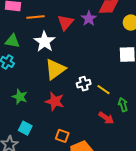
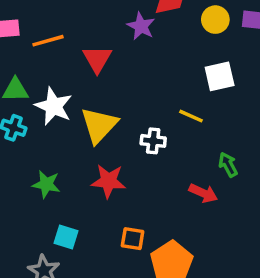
red triangle: (65, 22) -> (97, 59), moved
white star: (44, 42) -> (53, 106), moved
white cross: (84, 84) -> (153, 141), turned 32
yellow line: (104, 90) -> (191, 116), moved

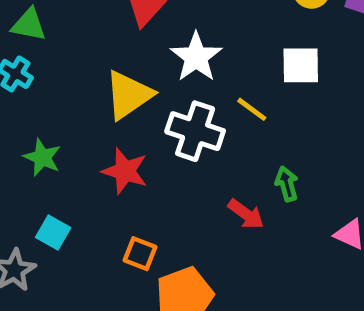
white star: (53, 106) -> (196, 57), moved
white cross: (153, 141) -> (195, 131), size x1.6

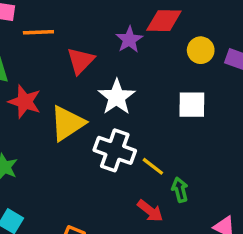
yellow line: (252, 109) -> (153, 166), moved
red star: (125, 171) -> (25, 102), moved

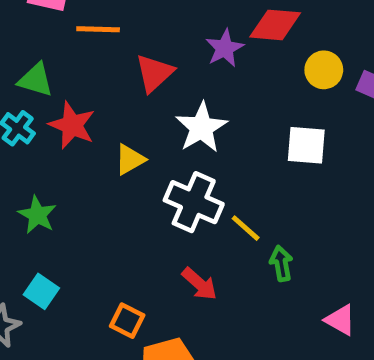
yellow triangle: (67, 123) -> (130, 159), size x0.6
red arrow: (150, 211) -> (199, 284), moved

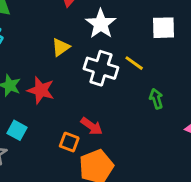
red star: (72, 125) -> (41, 90), moved
yellow line: (246, 228) -> (134, 63), moved
red arrow: (199, 284) -> (92, 126), moved

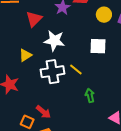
white star: (101, 24) -> (54, 41), turned -30
white cross: (101, 68) -> (52, 72), turned -30

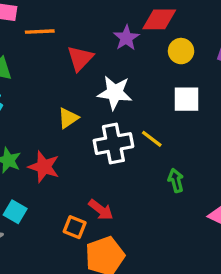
yellow circle: (104, 15) -> (181, 51), moved

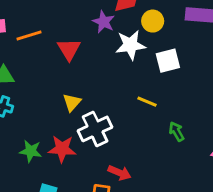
white star: (115, 93) -> (131, 45), moved
white cross: (113, 144) -> (95, 129), moved

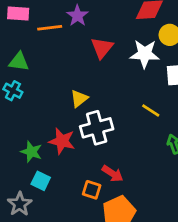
purple star: (104, 22) -> (77, 16), moved
red triangle: (69, 49) -> (102, 48), moved
green star: (31, 151) -> (31, 152), moved

